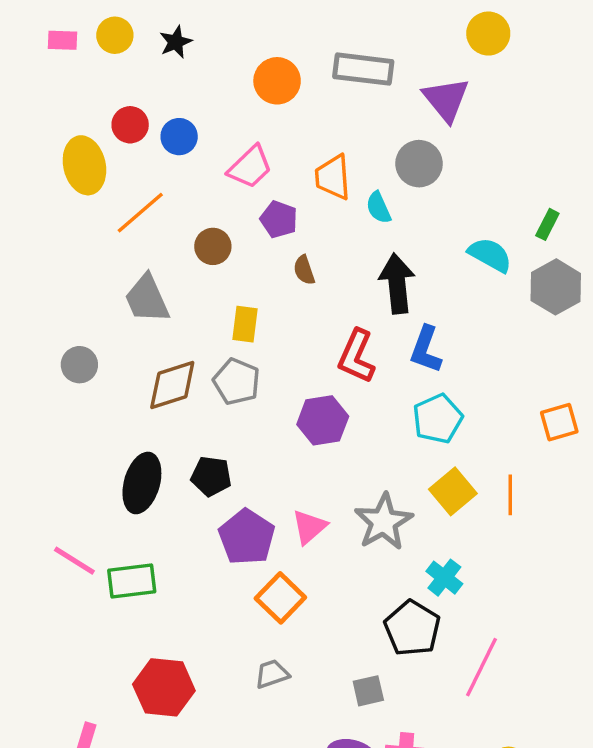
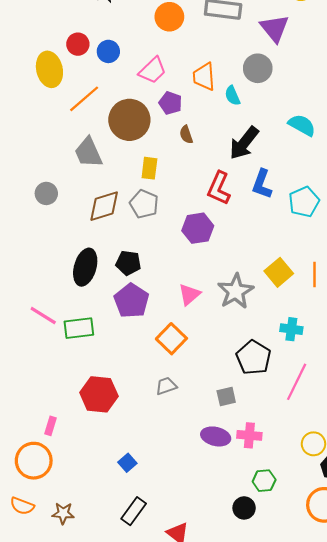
brown circle: (213, 246) -> (129, 120), size x1.8
black arrow: (397, 284) -> (244, 143), turned -136
cyan pentagon: (438, 419) -> (304, 202), moved
purple pentagon: (247, 537) -> (132, 301), moved
cyan cross: (444, 578) -> (291, 329), moved, turned -30

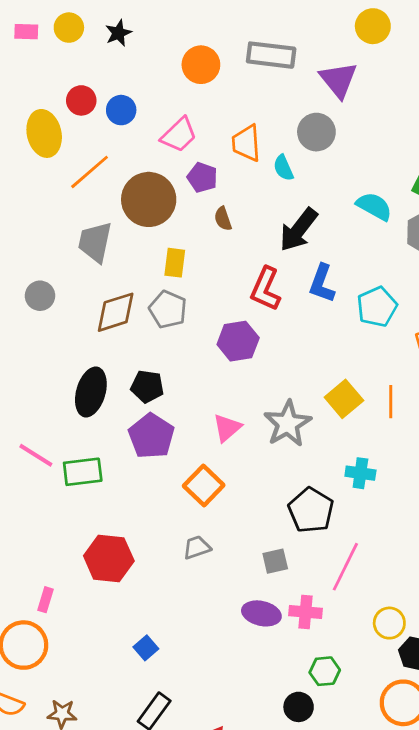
gray trapezoid: (88, 152) -> (95, 242), turned 36
pink line: (297, 382) -> (345, 567), moved

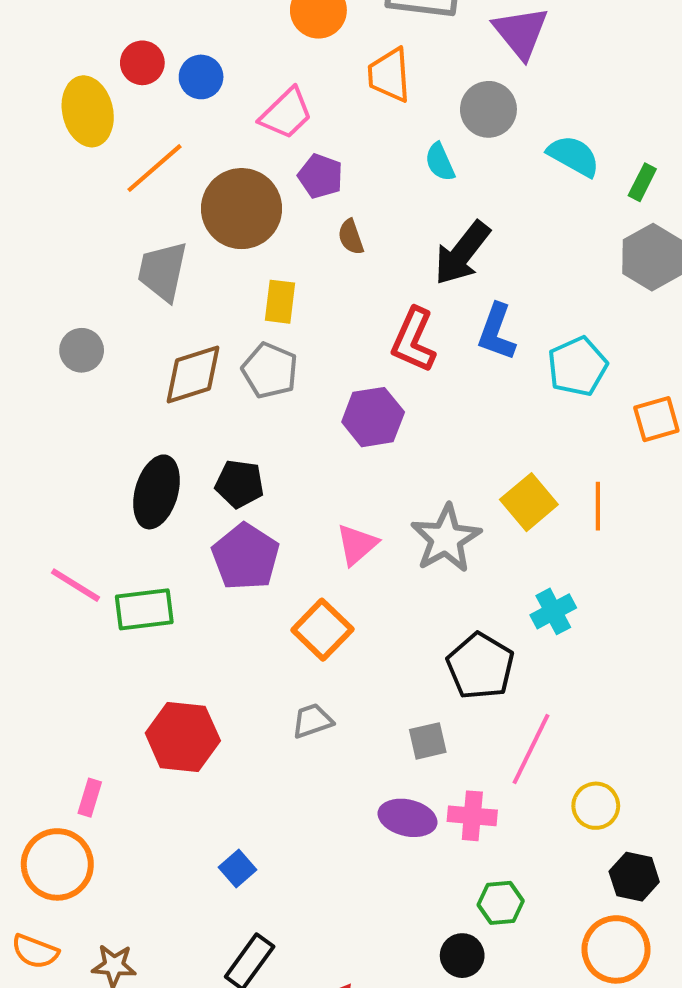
orange trapezoid: (246, 143) -> (389, 75), moved
cyan semicircle: (374, 206) -> (573, 156), moved
cyan cross: (360, 473) -> (553, 611), turned -36
yellow circle: (389, 623) -> (596, 806), moved

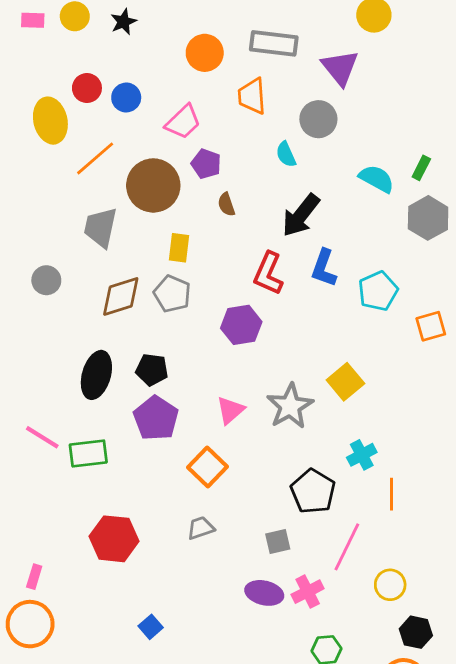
cyan semicircle: (573, 156) -> (377, 179), moved
orange line: (598, 506) -> (392, 494), moved
pink rectangle: (90, 798) -> (34, 577), moved
pink cross: (472, 816) -> (308, 592), turned -32

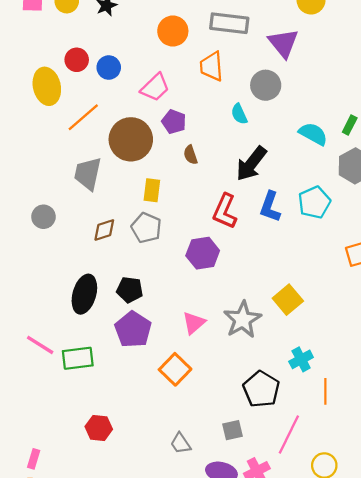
cyan pentagon: (378, 291) -> (314, 202), moved
brown diamond: (121, 296) -> (104, 230), size x0.7
gray trapezoid: (201, 528) -> (181, 443), moved, turned -105
red hexagon: (114, 539) -> (99, 428), size x0.7

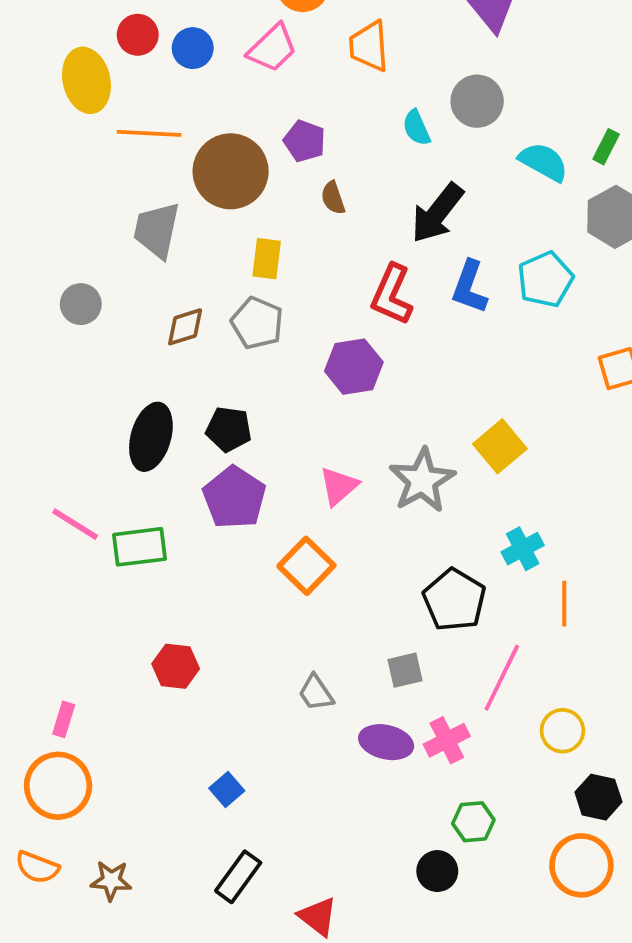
gray circle: (266, 85) -> (477, 101), moved
pink trapezoid: (155, 87) -> (272, 48), moved
orange line: (83, 117) -> (149, 133), turned 44

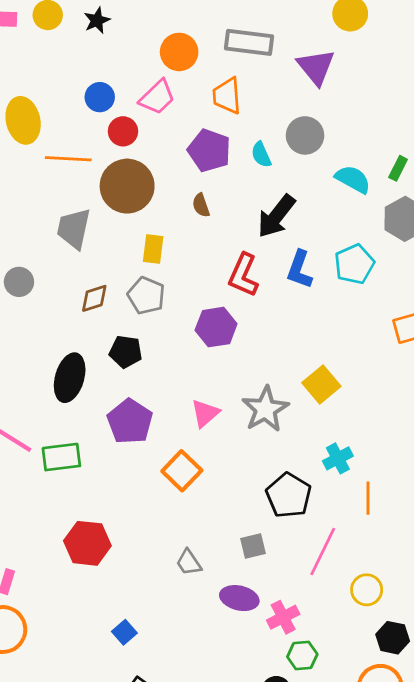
red circle: (138, 35) -> (123, 131), moved
purple pentagon: (305, 141) -> (209, 150), moved, size x1.4
black pentagon: (229, 429) -> (126, 352), moved
red hexagon: (176, 666) -> (87, 543), size x1.4
pink cross: (447, 740) -> (283, 617), moved

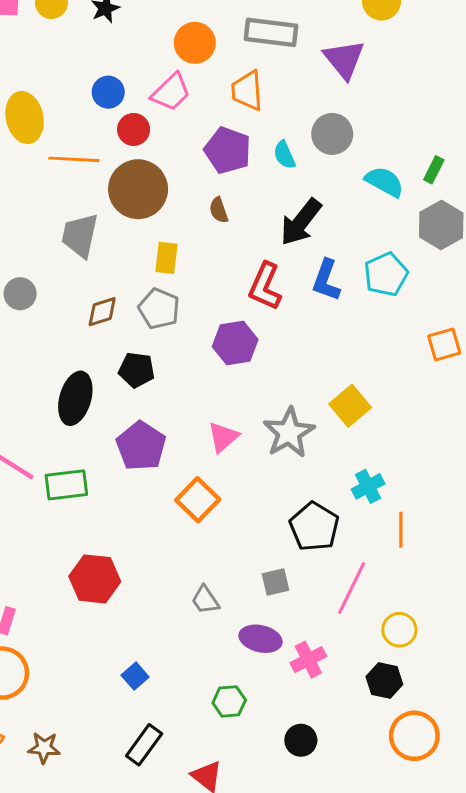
black hexagon: (393, 638) -> (384, 681), moved
green hexagon: (302, 656) -> (229, 701), moved

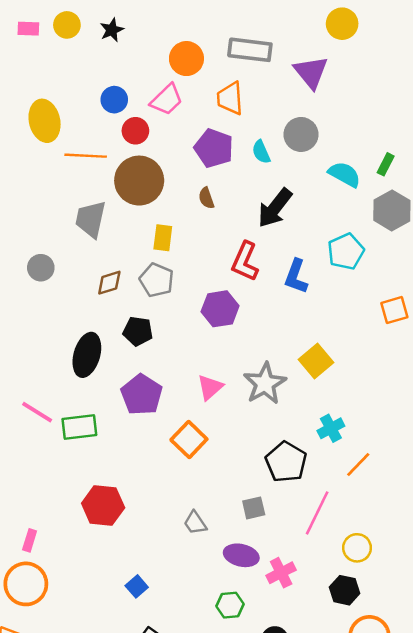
blue L-shape: (326, 280) -> (296, 276), moved
orange line: (401, 530) -> (358, 464), turned 44
green hexagon: (229, 701) -> (230, 605), moved

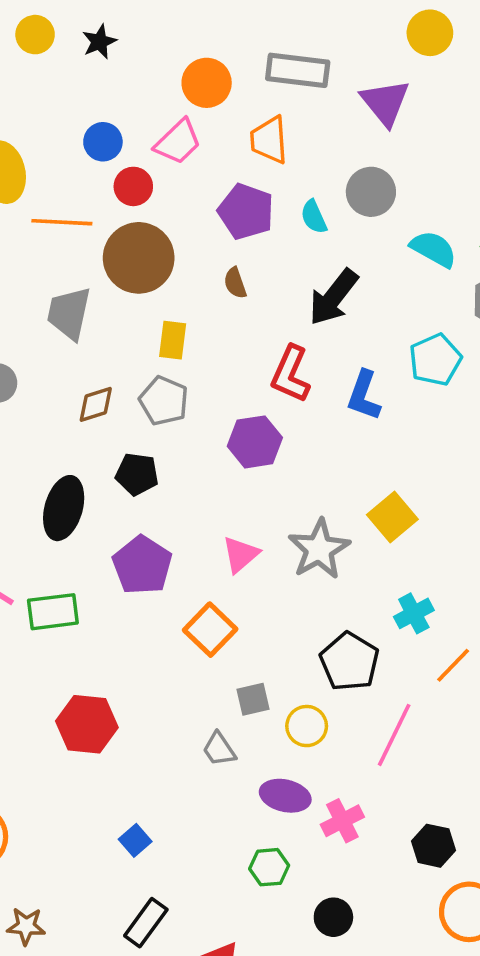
gray square: (254, 508) -> (253, 699), moved
yellow circle: (357, 548) -> (307, 726), moved

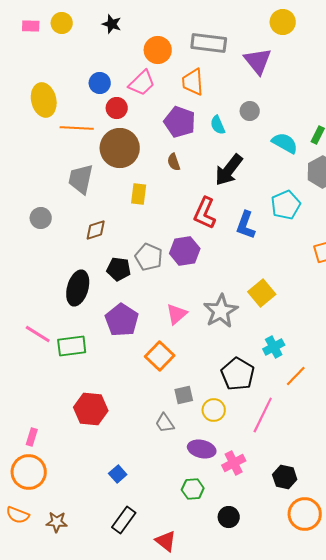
black star: (99, 42) -> (112, 24), moved, turned -30
gray circle: (371, 192) -> (250, 111), size x0.7
gray pentagon: (164, 401) -> (149, 257), moved

